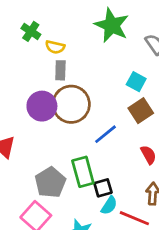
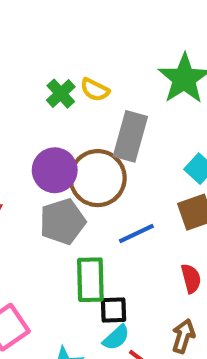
green cross: (31, 31) -> (61, 94), moved
gray rectangle: (60, 70) -> (130, 136), moved, size x1.6
gray pentagon: (50, 182) -> (63, 222), moved

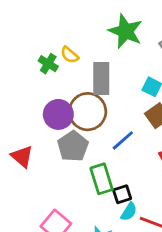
yellow semicircle: (95, 90) -> (70, 55), turned 30

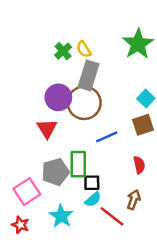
gray rectangle: (101, 79) -> (88, 75), moved
gray pentagon: (73, 146) -> (55, 172), moved
red triangle: (22, 156) -> (47, 129), moved

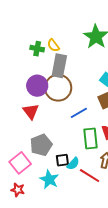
green cross: (63, 51) -> (37, 49), turned -32
green rectangle: (78, 164) -> (91, 139), moved
black square: (92, 183) -> (62, 160), moved

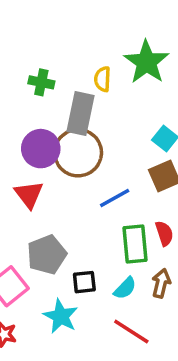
yellow semicircle: (53, 45) -> (102, 79), moved, turned 40
cyan semicircle: (73, 164) -> (125, 288), moved
red line: (90, 176) -> (131, 332), moved

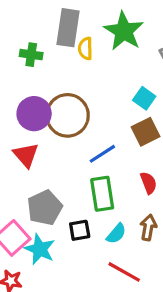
gray rectangle: (81, 113) -> (68, 28), moved
green rectangle: (135, 244) -> (102, 194), moved
cyan star: (61, 316) -> (40, 249), moved

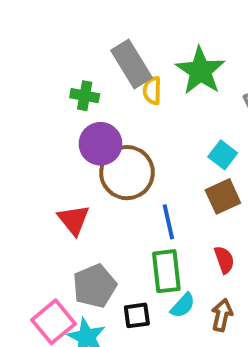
gray rectangle: (68, 28) -> (132, 64), turned -42
purple circle: (34, 114) -> (101, 144), moved
blue line: (102, 154) -> (168, 222), turned -72
cyan semicircle: (116, 234) -> (183, 305), moved

